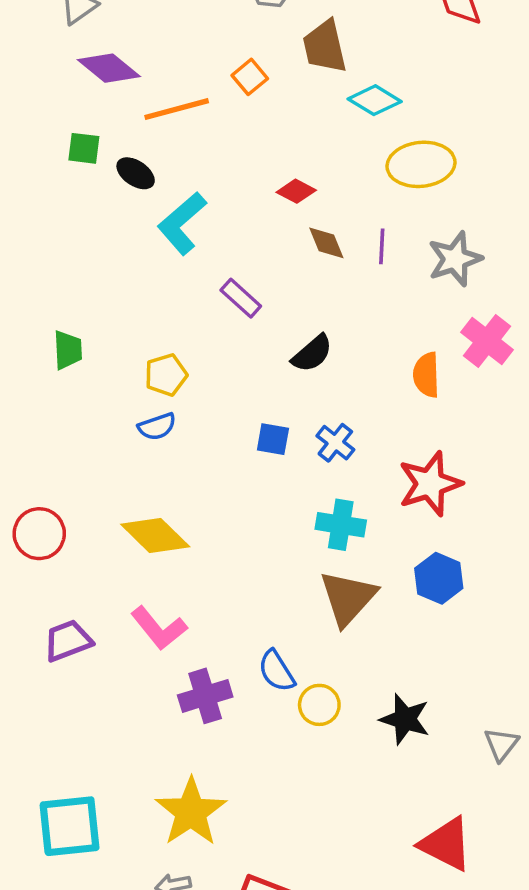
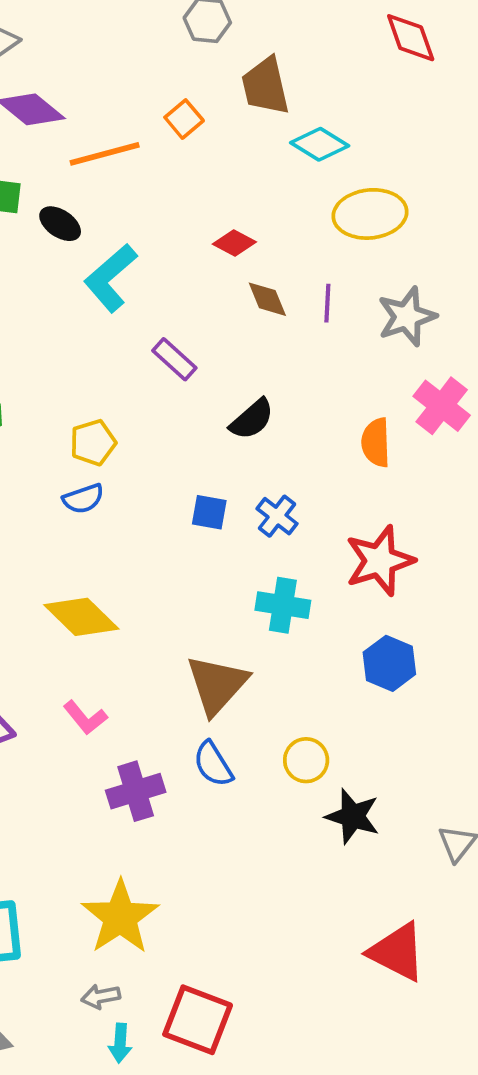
brown triangle: (348, 598) -> (217, 685), moved
pink L-shape: (159, 628) -> (85, 718), size x0.7
yellow circle: (319, 705) -> (306, 760), moved

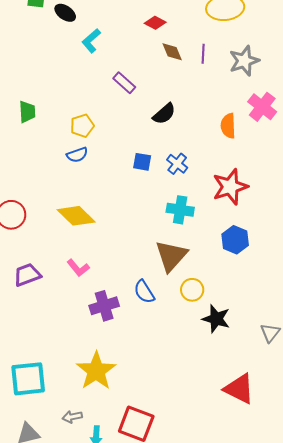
cyan L-shape: (110, 278) -> (91, 41), size x0.7
brown triangle: (217, 685) -> (171, 256), moved
gray arrow: (101, 997) -> (72, 417), moved

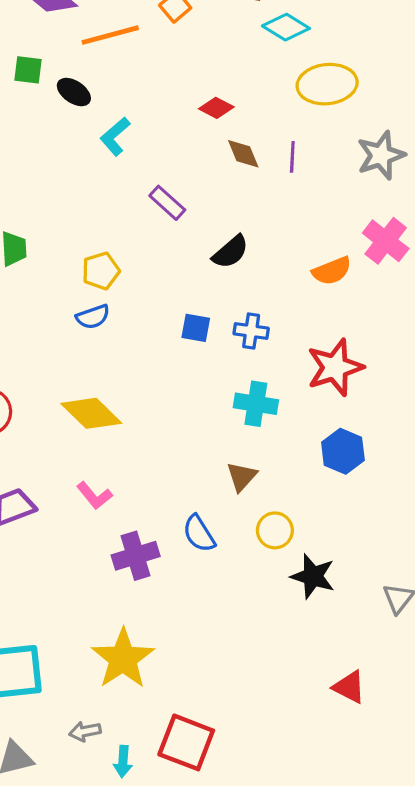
gray star: (244, 61) -> (381, 155), moved
orange semicircle: (228, 126) -> (332, 271), turned -110
blue cross: (177, 164) -> (251, 331), turned -30
brown triangle: (171, 256) -> (242, 477), size x0.6
red triangle: (239, 389) -> (349, 687), size x0.7

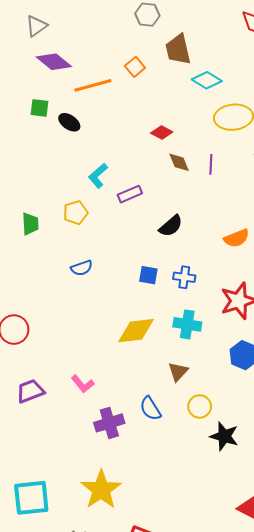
cyan L-shape: (115, 136) -> (98, 176), moved
purple rectangle: (167, 203) -> (130, 194), turned -65
yellow pentagon: (101, 271) -> (75, 213), moved
yellow diamond: (91, 413) -> (136, 331), moved, turned -51

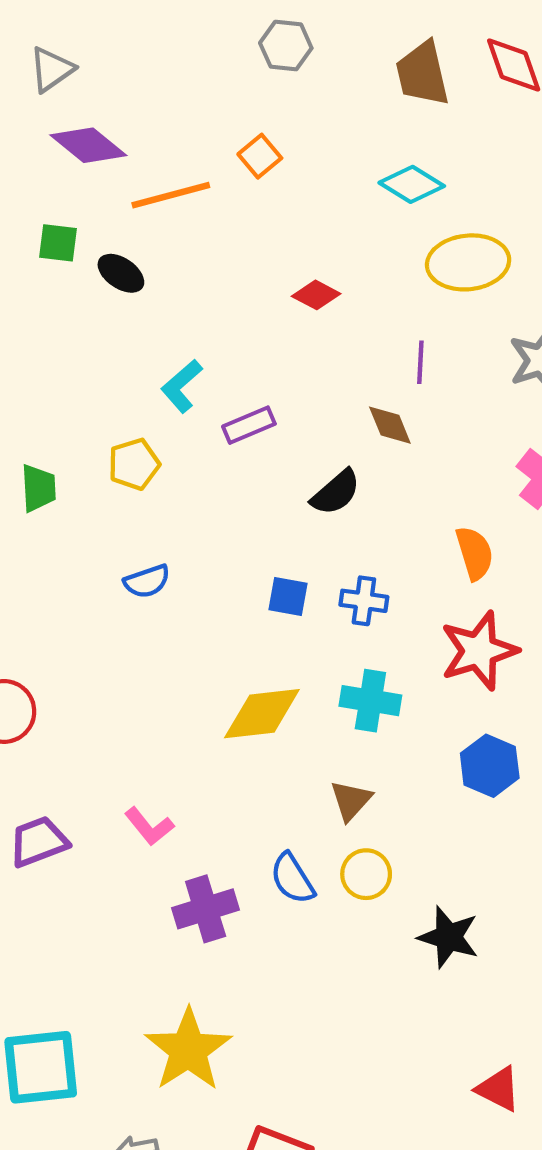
brown trapezoid: (178, 49) -> (422, 74), moved
brown diamond: (179, 162) -> (390, 425), moved
orange semicircle: (237, 238) -> (475, 553), moved, turned -85
yellow circle: (200, 406) -> (366, 874), moved

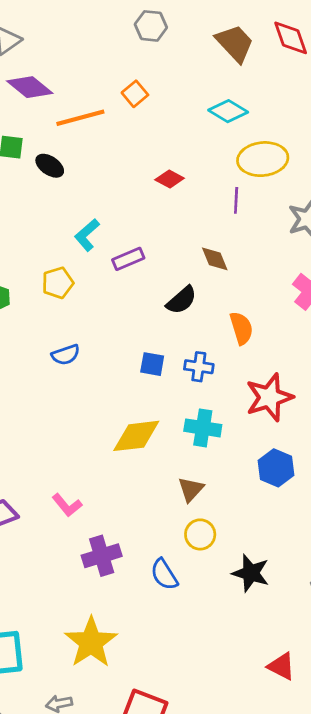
brown trapezoid: (422, 74) -> (235, 43), turned 150
purple line: (420, 362) -> (236, 200), moved
orange semicircle: (475, 553) -> (241, 328), moved
blue semicircle: (292, 879) -> (164, 574), moved

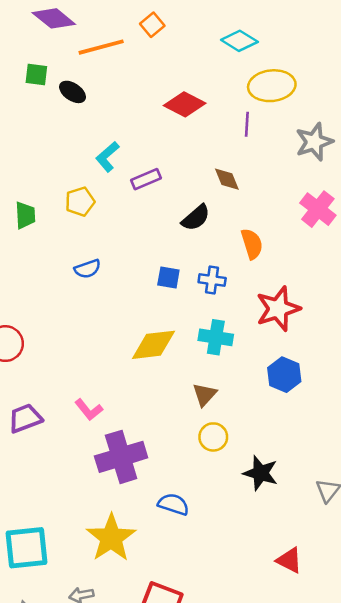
red diamond: (170, 179) -> (185, 104), size x1.5
purple cross: (102, 556) -> (121, 457), size x1.4
blue semicircle: (164, 574) -> (173, 504), moved, turned 140

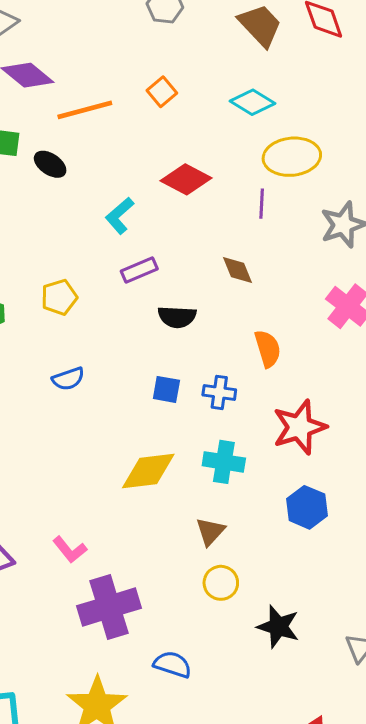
orange square: (152, 25) -> (162, 92), moved
cyan L-shape: (107, 157) -> (120, 216), moved
black semicircle: (196, 218) -> (177, 317), moved, turned 44

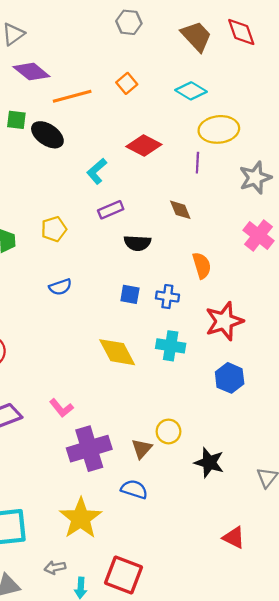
black ellipse: (50, 164) -> (47, 135), size x1.4
yellow diamond: (148, 471) -> (117, 352), turned 69
brown triangle: (210, 531) -> (142, 449), moved

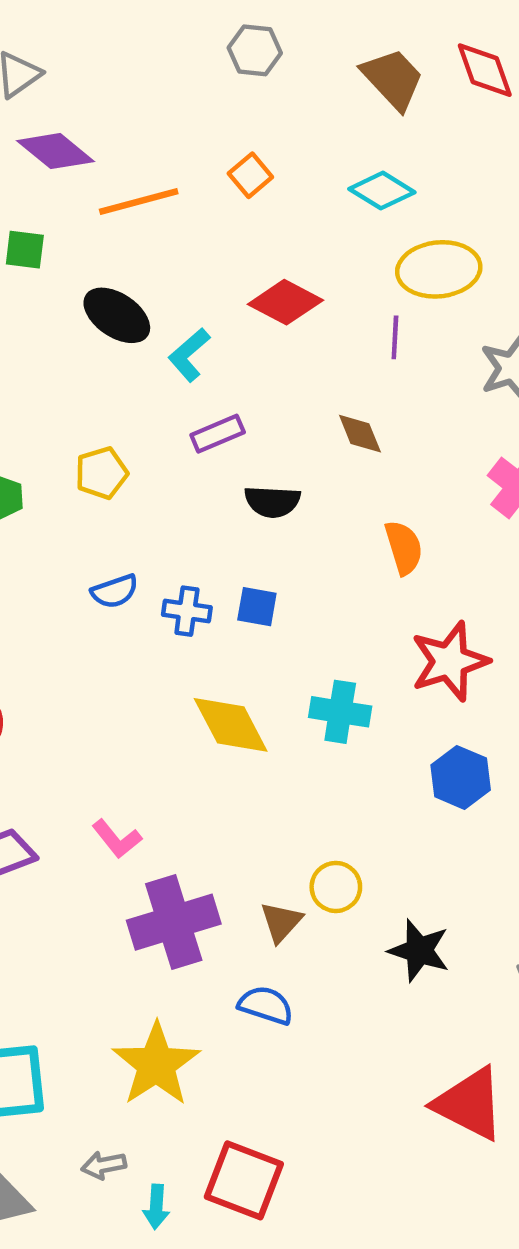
black ellipse: (47, 135) -> (117, 315), moved
blue cross: (167, 297) -> (187, 611), moved
red triangle: (234, 538) -> (469, 1104), size x1.6

